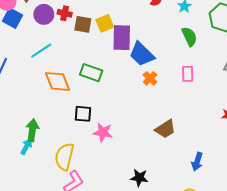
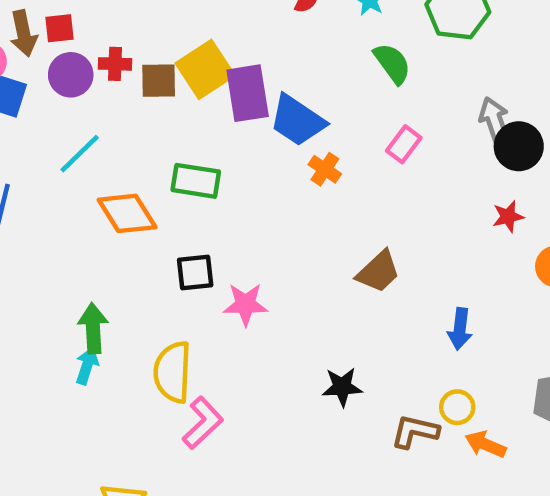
yellow square: (105, 23) -> (205, 69), size x1.4
pink rectangle: (188, 74) -> (404, 144), turned 49

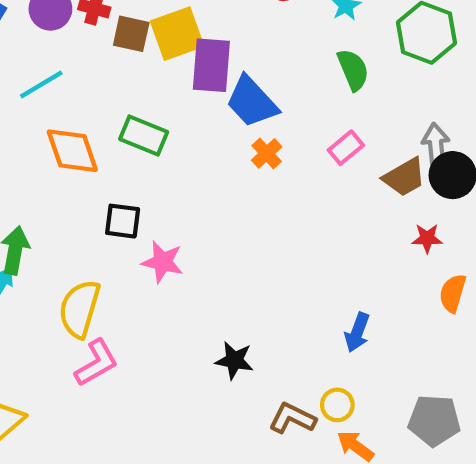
brown trapezoid: (378, 272) -> (404, 177), moved

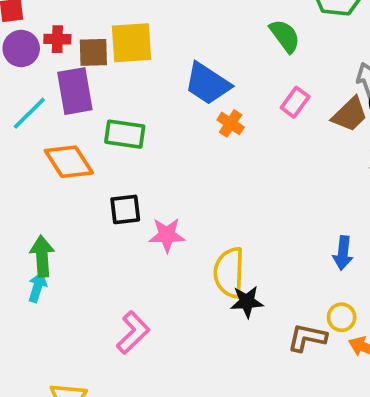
yellow square: (177, 34) -> (131, 43), turned 30
purple rectangle: (211, 65) -> (75, 91), moved
yellow semicircle: (79, 309) -> (229, 272), moved

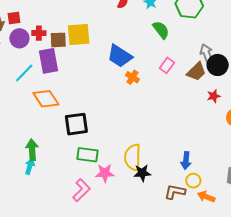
green rectangle: (125, 134) -> (88, 155), moved
black square: (125, 209) -> (76, 124), size x1.4
pink star: (167, 235) -> (105, 173), moved
blue arrow: (343, 253) -> (186, 161), moved

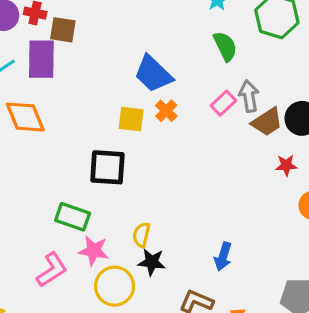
yellow square: (79, 35) -> (131, 119), moved, size x0.7
gray arrow: (207, 54) -> (249, 96), moved
black square: (76, 124) -> (107, 167), moved
yellow semicircle: (133, 157) -> (142, 235), size x0.6
yellow circle: (193, 181) -> (115, 286), moved, size x1.6

